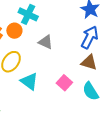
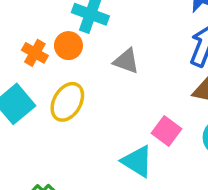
cyan triangle: (29, 81) -> (137, 161), moved

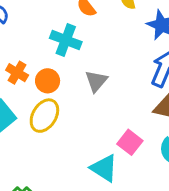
orange circle: (68, 46) -> (48, 81), moved
gray triangle: (126, 61) -> (96, 81), turned 50

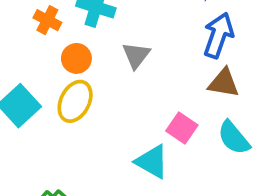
orange cross: (17, 73) -> (47, 20), moved

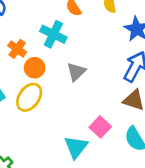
orange cross: (47, 20) -> (17, 49), moved
cyan triangle: (152, 162) -> (76, 147), turned 30

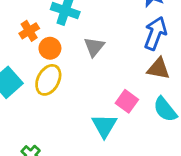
orange cross: (17, 49) -> (29, 31), turned 30

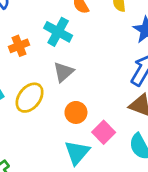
gray triangle: (94, 47) -> (63, 72), moved
orange circle: (50, 48) -> (76, 112), moved

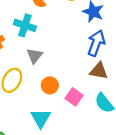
cyan triangle: (77, 152) -> (41, 118), moved

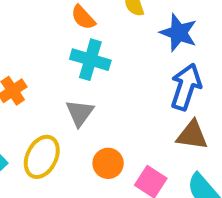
cyan cross: (25, 25) -> (90, 60), moved

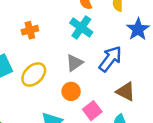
blue arrow: (186, 87) -> (110, 59), moved
gray triangle: (80, 113) -> (74, 63), moved

